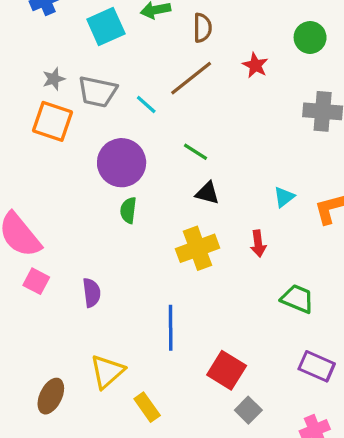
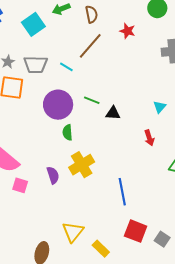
green line: (195, 152) -> (92, 100), moved
yellow cross: (198, 248) -> (82, 165), moved
purple semicircle: (92, 293) -> (53, 175), moved
blue line: (171, 328) -> (122, 192), moved
red square: (227, 370) -> (136, 231), moved

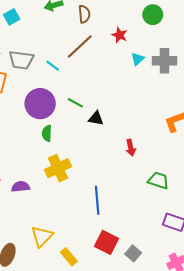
cyan square: (33, 24) -> (12, 17), moved, size x0.7
cyan triangle: (160, 107) -> (137, 59), moved
purple semicircle: (53, 175) -> (21, 187), moved, turned -84

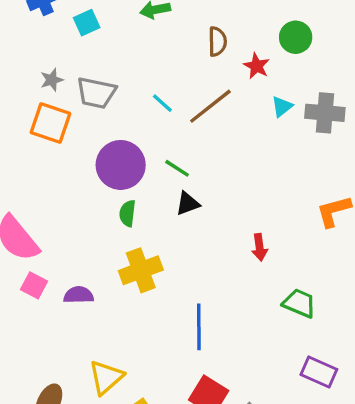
brown semicircle: (84, 14) -> (217, 42), moved
green circle: (153, 15) -> (296, 37), moved
brown line: (80, 47) -> (210, 106), moved
cyan line: (53, 66) -> (162, 103), moved
black triangle: (96, 118) -> (188, 204), moved, turned -35

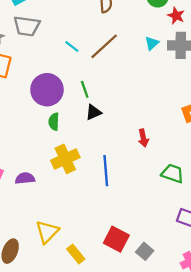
red star: (257, 66) -> (176, 16), moved
gray trapezoid: (96, 93) -> (27, 26), moved
green line: (177, 168) -> (85, 89), turned 42
blue line: (199, 327) -> (106, 171), moved

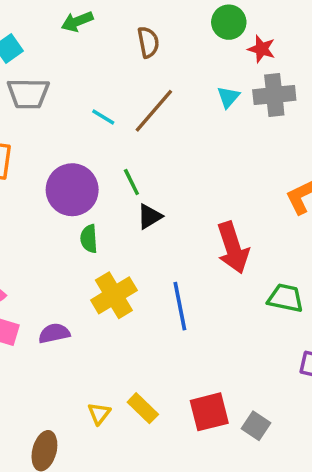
red arrow: (143, 138) -> (233, 248), size x1.8
yellow triangle: (47, 232) -> (99, 413), size x0.6
red square: (116, 239) -> (209, 412), turned -35
yellow rectangle: (76, 254) -> (143, 408), moved

